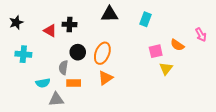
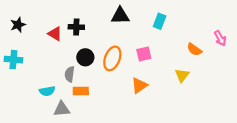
pink square: (156, 51) -> (144, 54), moved
cyan cross: (23, 54) -> (13, 60), moved
orange triangle: (105, 78) -> (139, 85), moved

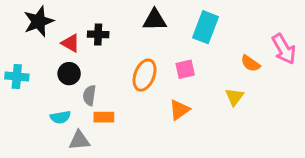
cyan rectangle: (160, 21) -> (205, 27), size x1.5
black star: (18, 25) -> (39, 21), moved, size x1.5
pink arrow: (220, 38) -> (284, 49), size x1.5
black circle: (85, 57) -> (69, 74), moved

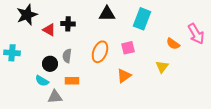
black circle: (69, 74) -> (50, 64), moved
gray semicircle: (89, 95) -> (67, 56), moved
cyan semicircle: (60, 117) -> (42, 81), turned 40

